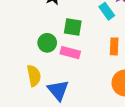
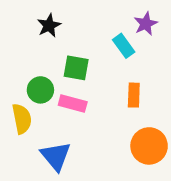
yellow semicircle: (34, 76) -> (22, 119), moved

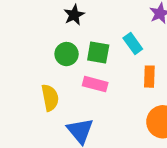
cyan rectangle: (124, 46) -> (133, 43), moved
green circle: (40, 90) -> (67, 54), moved

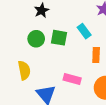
pink rectangle: (95, 84) -> (72, 79), moved

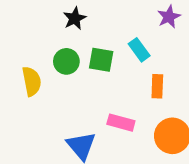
yellow semicircle: (24, 70) -> (32, 81), moved

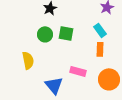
cyan rectangle: (139, 50) -> (100, 30), moved
yellow semicircle: (32, 81) -> (28, 60), moved

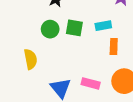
cyan rectangle: (100, 30) -> (103, 26), moved, turned -64
pink rectangle: (78, 71) -> (91, 83), moved

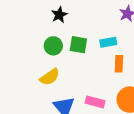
yellow semicircle: (30, 59) -> (50, 77), moved, turned 66

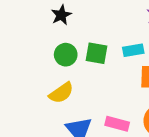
black star: (59, 15) -> (61, 15), moved

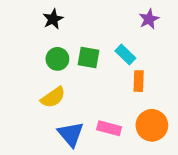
cyan rectangle: (133, 50) -> (125, 54), turned 54

